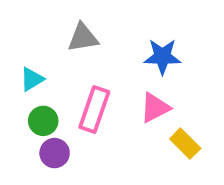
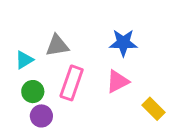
gray triangle: (83, 38) -> (57, 46), moved
yellow rectangle: (185, 144) -> (153, 109), moved

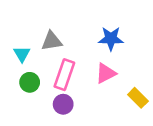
cyan triangle: (24, 60) -> (22, 54), turned -30
purple circle: (41, 116) -> (63, 104), moved

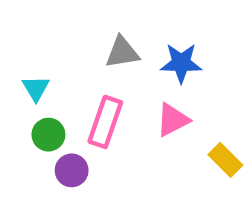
gray triangle: (52, 41) -> (122, 52), moved
purple circle: (63, 104) -> (72, 170), moved

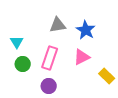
blue star: (181, 63) -> (86, 30), turned 30
purple circle: (72, 170) -> (49, 86), moved

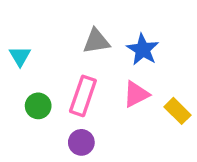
cyan triangle: (17, 42) -> (20, 56), moved
yellow rectangle: (107, 76) -> (178, 111), moved

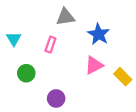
gray triangle: (96, 41) -> (65, 17), moved
pink rectangle: (83, 96) -> (50, 45), moved, size x0.6

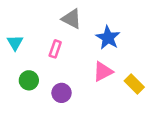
gray triangle: (65, 17) -> (72, 19), turned 36
purple circle: (56, 98) -> (62, 93), moved

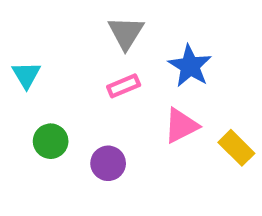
gray triangle: (72, 19) -> (126, 33), turned 35
pink rectangle: (55, 49) -> (124, 86), moved, turned 48

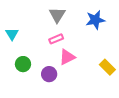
blue star: (190, 66) -> (95, 20), moved, turned 30
pink triangle: (181, 126) -> (67, 57), moved

